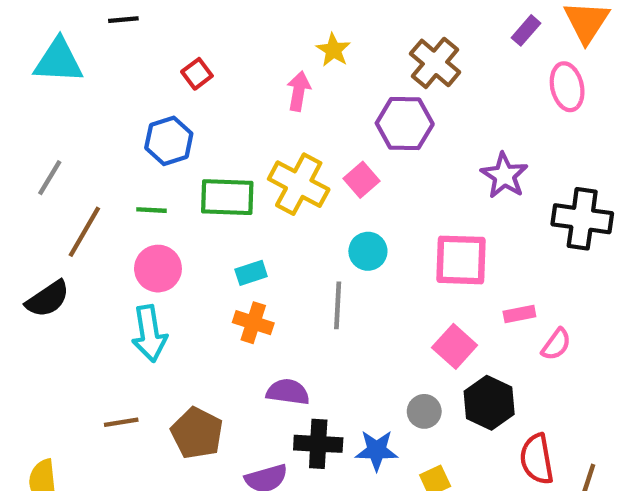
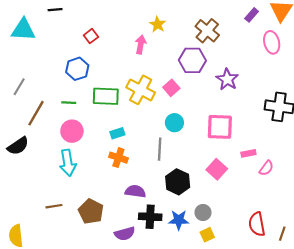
purple star: (504, 175) -> (227, 79), moved
black hexagon: (489, 403) -> (178, 182), moved
gray circle: (424, 411) -> (203, 213), moved

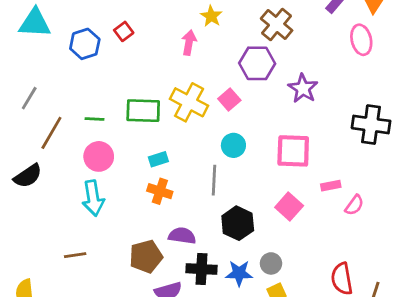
blue hexagon: (77, 69) -> (85, 44), moved
brown pentagon: (91, 211) -> (146, 257), moved, turned 30

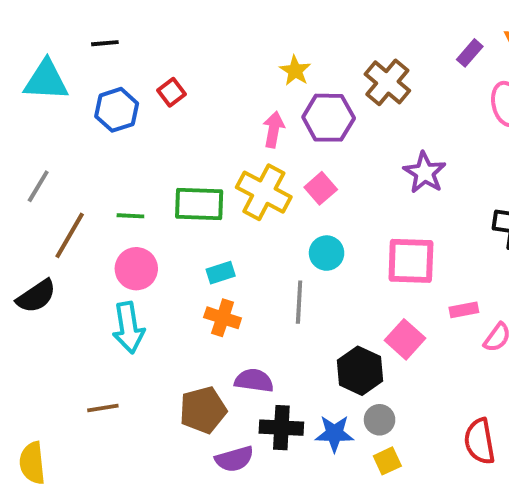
pink arrow: (189, 43) -> (274, 129), moved
purple hexagon: (257, 63) -> (329, 118), moved
black hexagon: (238, 223) -> (360, 371), moved

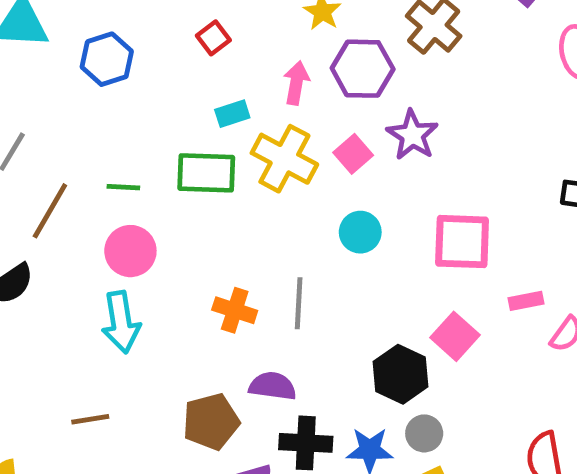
red square: (172, 92) -> (213, 38), moved
purple star: (425, 173) -> (412, 135), moved
cyan rectangle: (221, 273) -> (232, 114), moved
gray line: (299, 302) -> (299, 303), moved

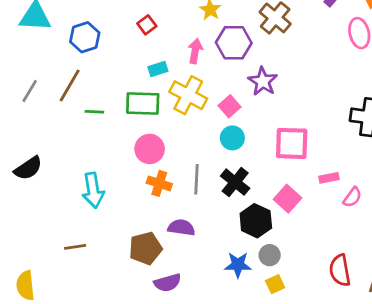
pink square: (353, 154) -> (230, 106), moved
brown line: (50, 211) -> (70, 86), moved
pink circle: (130, 251) -> (150, 149), moved
black cross: (306, 443) -> (235, 182), moved, turned 36

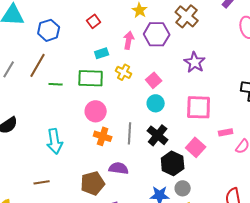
purple star: (263, 81) -> (195, 62), moved
yellow cross: (188, 95) -> (124, 72), size x0.6

